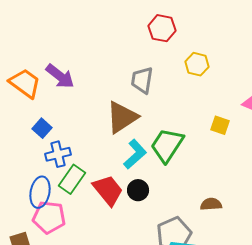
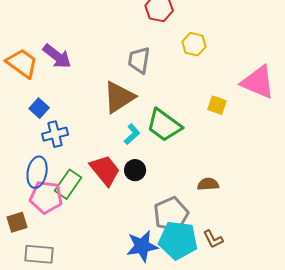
green trapezoid: (167, 145) -> (164, 125), turned -87
cyan L-shape: (135, 154) -> (132, 134), size x0.7
green rectangle: (72, 179) -> (68, 184), moved

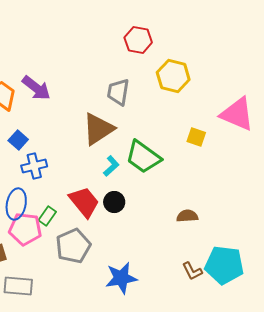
yellow hexagon: (194, 44) -> (173, 76), size x1.4
green rectangle: (68, 184) -> (47, 216), size x0.7
gray pentagon: (171, 214) -> (73, 246), moved
cyan pentagon: (178, 240) -> (224, 265), moved

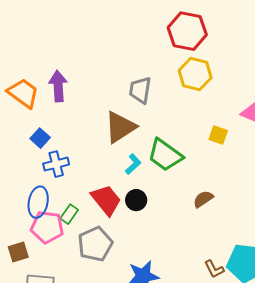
red hexagon: (138, 40) -> (187, 31), moved, size x1.4
purple arrow: (36, 88) -> (58, 86), turned -132
brown semicircle: (187, 216) -> (203, 199), moved, turned -30

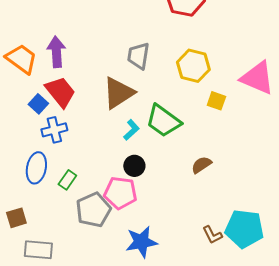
yellow hexagon: (195, 74) -> (193, 66), moved
red trapezoid: (106, 200) -> (60, 92), moved
pink pentagon: (47, 227) -> (120, 193), moved

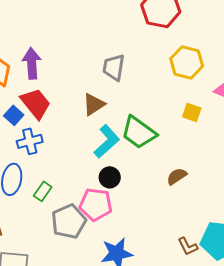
yellow hexagon: (193, 66) -> (187, 62), moved
brown triangle: (118, 93) -> (94, 104), size x0.7
cyan L-shape: (131, 130) -> (107, 141), size x1.6

